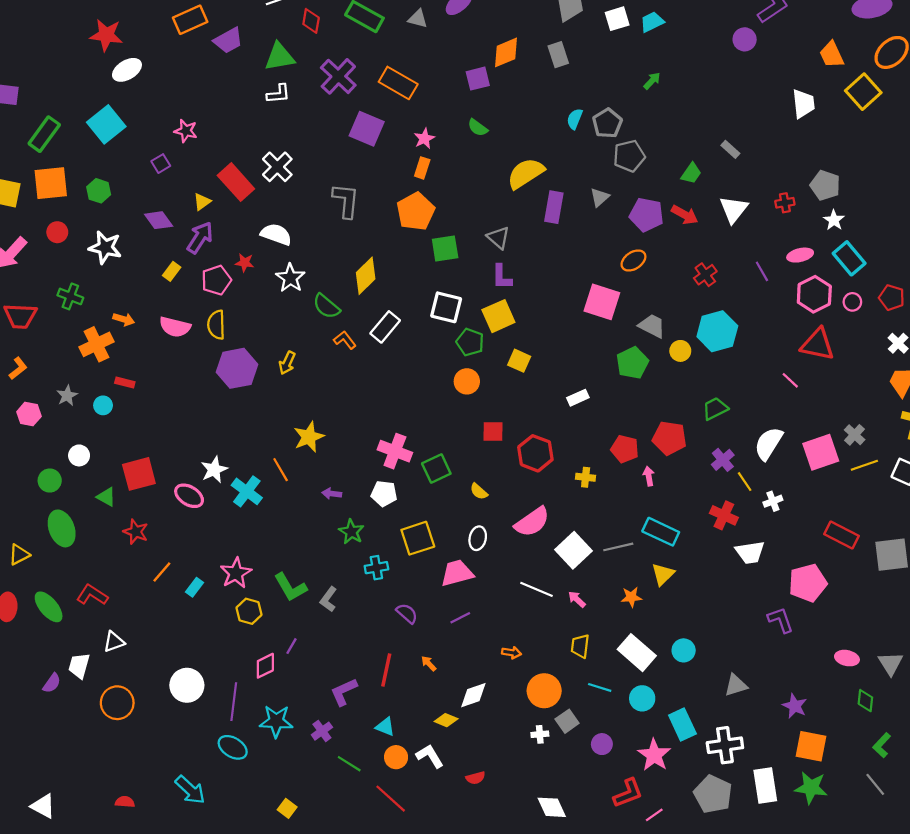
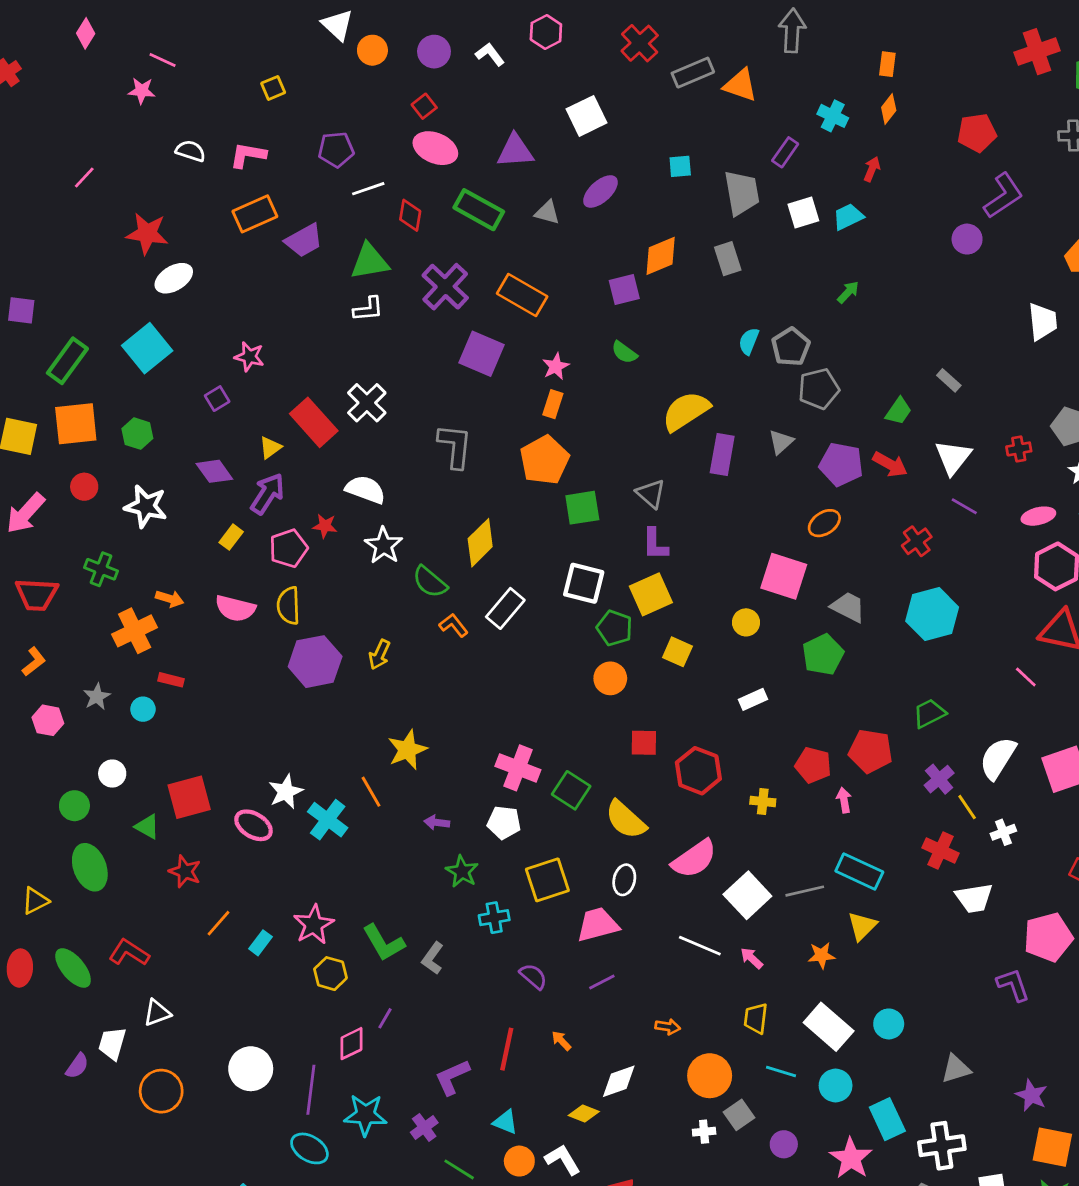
purple line: (762, 271) -> (964, 506), moved, turned -30
yellow circle: (680, 351) -> (746, 622), moved
green square: (436, 469) -> (571, 790), turned -32
yellow semicircle: (479, 491) -> (626, 820), size x1.8

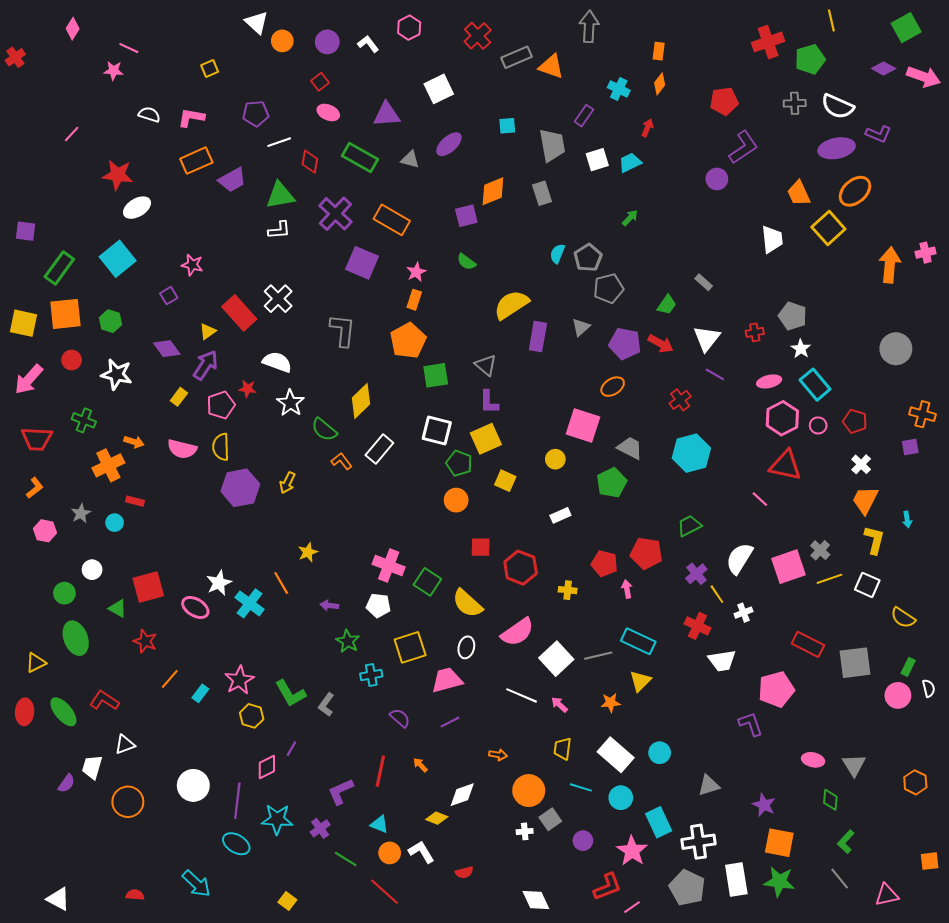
pink ellipse: (435, 148) -> (328, 112), size x0.7
yellow star: (407, 750) -> (308, 552), size x0.7

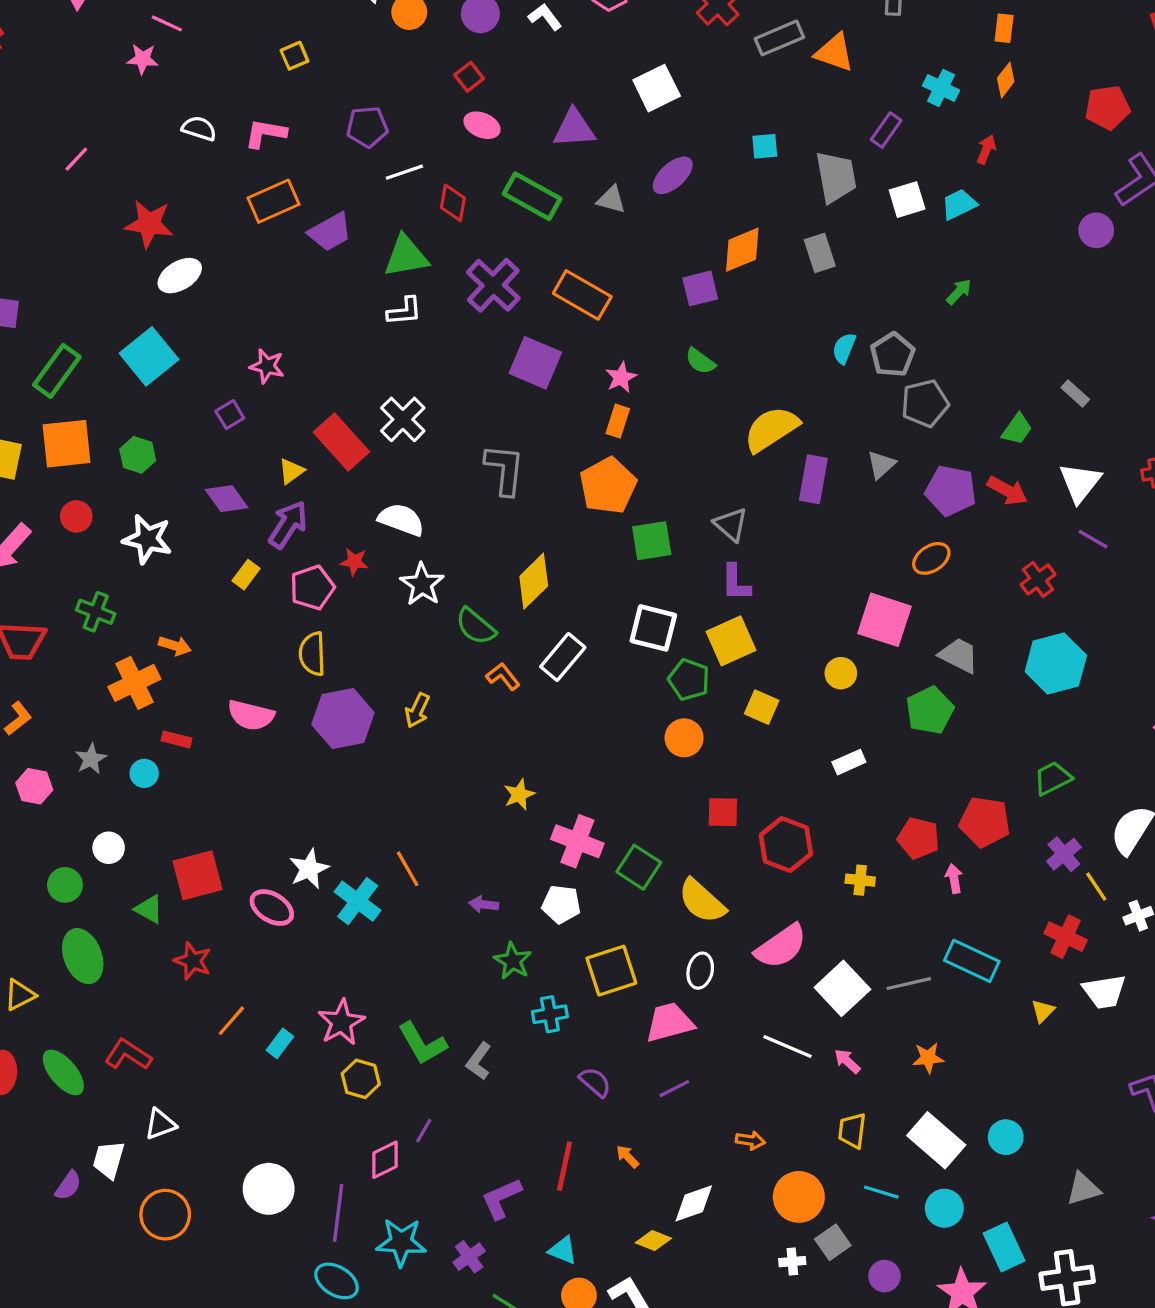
pink semicircle: (182, 449) -> (251, 715), moved
yellow star: (308, 552) -> (519, 794), moved
yellow triangle: (640, 681) -> (1043, 1011), moved, size x0.7

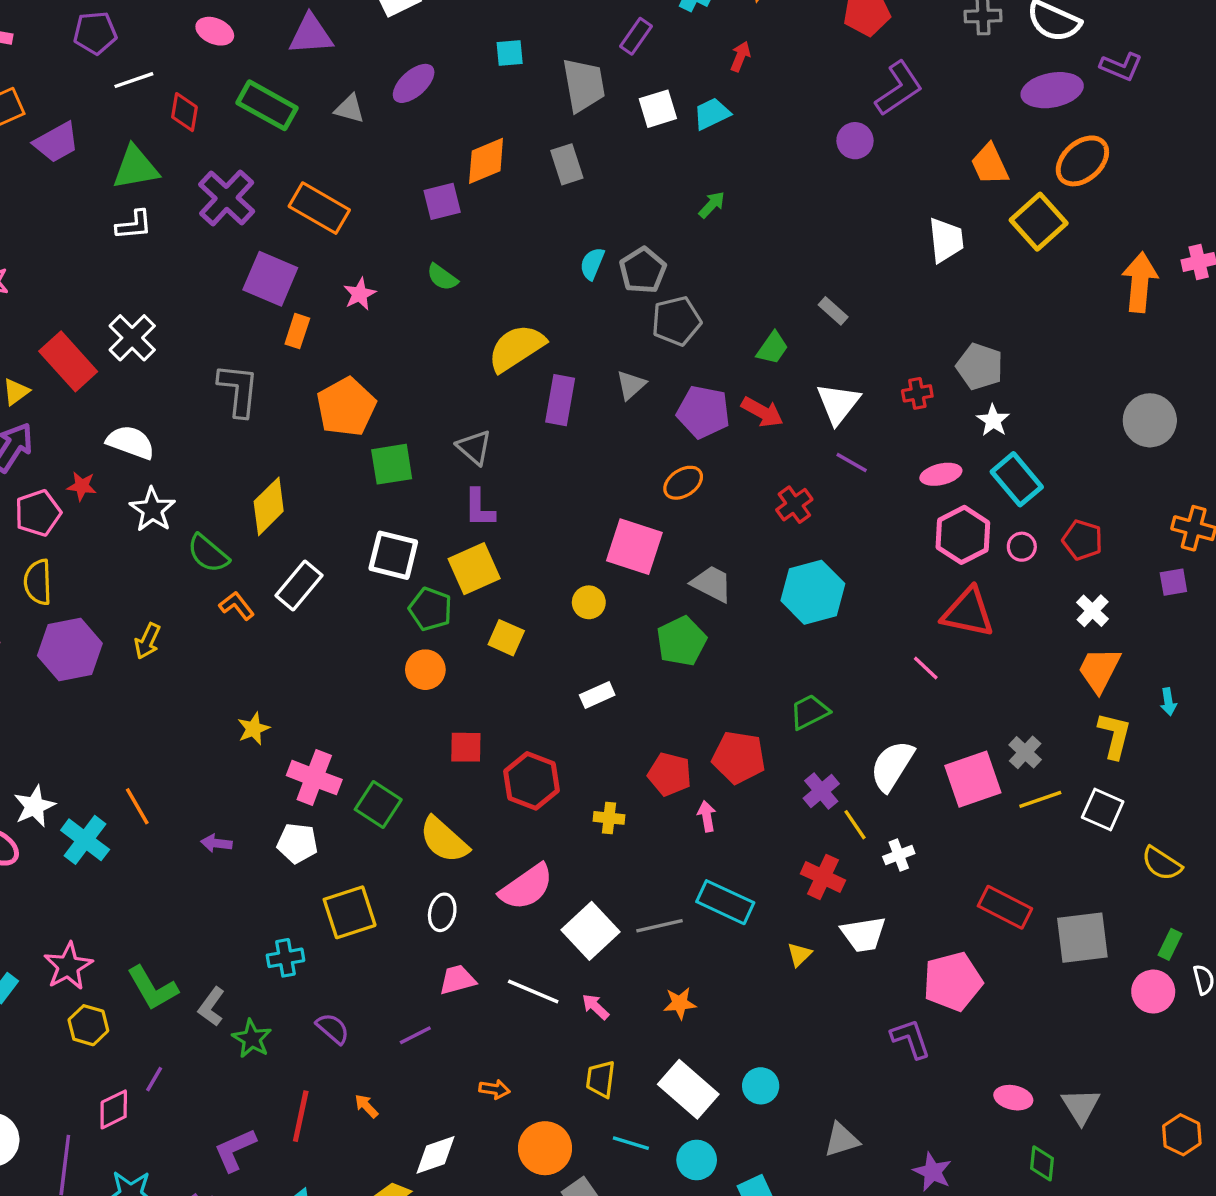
orange rectangle: (618, 421) -> (297, 331), moved
green star: (513, 961) -> (252, 1039), moved
pink trapezoid: (669, 1022) -> (457, 980), moved, size x0.7

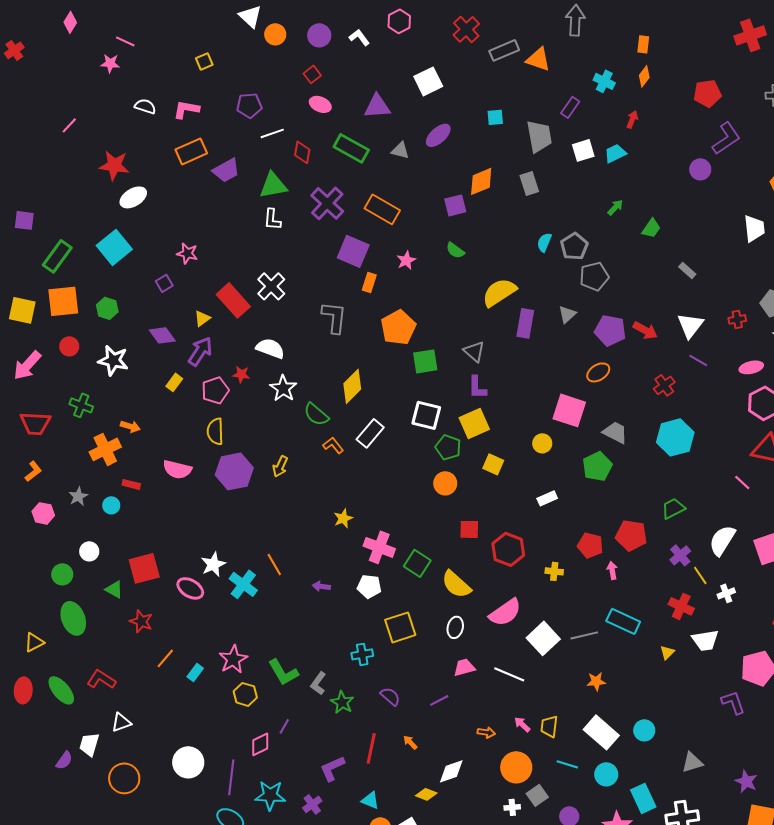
white L-shape: (134, 225) -> (272, 219), turned 100
green trapezoid: (772, 348) -> (651, 228), moved
pink arrow: (596, 1007) -> (522, 724), moved

